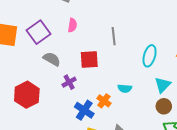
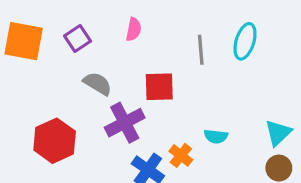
purple square: (39, 32) -> (78, 38), size x0.7
cyan ellipse: (150, 56) -> (245, 41), moved
purple cross: (69, 82) -> (125, 123), size x1.6

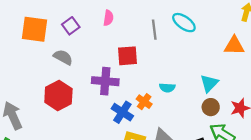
cyan ellipse: (245, 41) -> (184, 23), turned -70
gray semicircle: (98, 84) -> (63, 57), moved
purple cross: (125, 123) -> (105, 81), turned 35

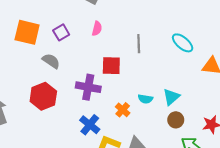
cyan ellipse: (184, 23) -> (183, 43), moved
cyan triangle: (209, 83) -> (171, 97), moved
brown circle: (211, 107) -> (176, 120), moved
blue cross: (122, 112) -> (90, 125), moved

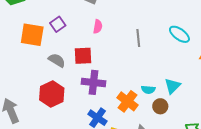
purple square: (61, 32) -> (58, 24), moved
red square: (111, 66) -> (83, 56), moved
orange cross: (123, 110) -> (127, 101), size x1.5
brown circle: (176, 120) -> (160, 106), moved

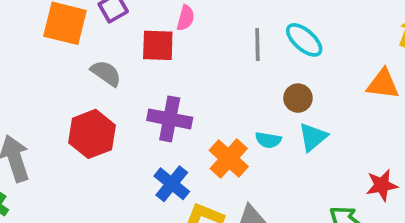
cyan ellipse: (179, 34) -> (304, 40), moved
red square: (83, 56) -> (158, 45), moved
brown circle: (160, 106) -> (298, 98), moved

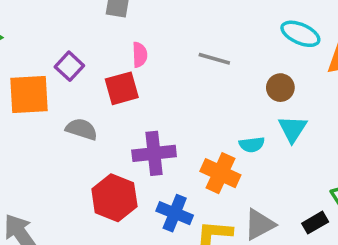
cyan ellipse: (304, 40) -> (300, 34), moved
gray line: (257, 44) -> (214, 59), turned -56
brown circle: (298, 98) -> (280, 88), moved
red hexagon: (92, 134) -> (114, 198), moved

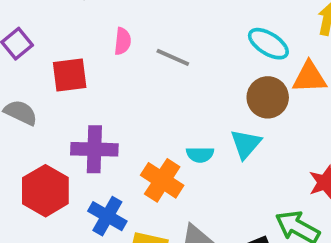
pink semicircle: (140, 55) -> (123, 41), moved
brown circle: (280, 88) -> (268, 97), moved, size x1.4

